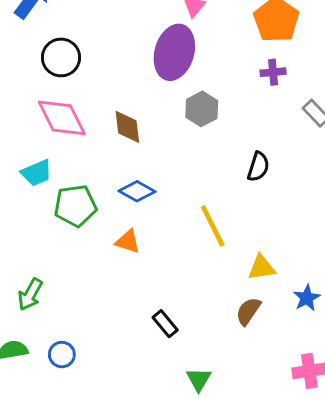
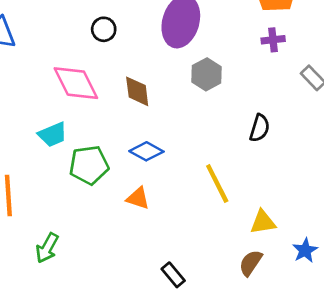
black circle: (61, 57) -> (104, 29), moved, size x0.7

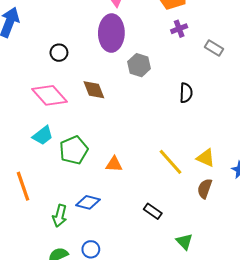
blue diamond: (146, 151) -> (88, 202), moved
yellow line: (217, 183) -> (171, 162), moved
yellow triangle: (263, 222) -> (206, 158), turned 48

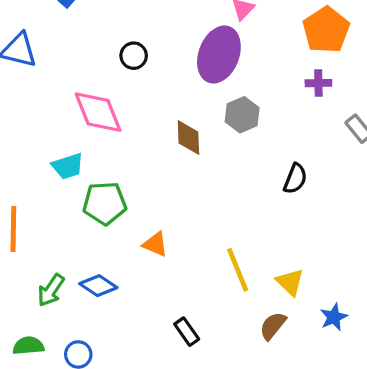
brown diamond: (94, 90) -> (188, 138), moved

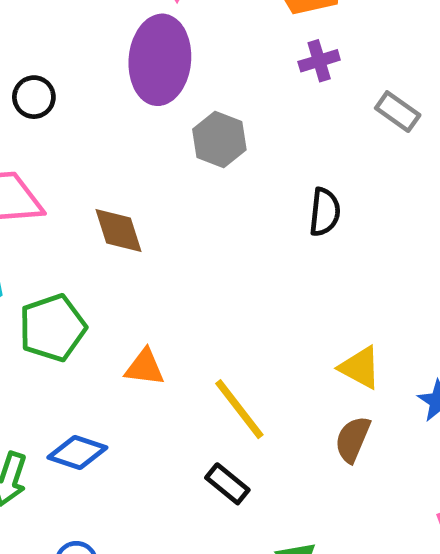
brown diamond: (188, 138) -> (118, 230), moved
yellow line: (238, 270) -> (239, 409), moved

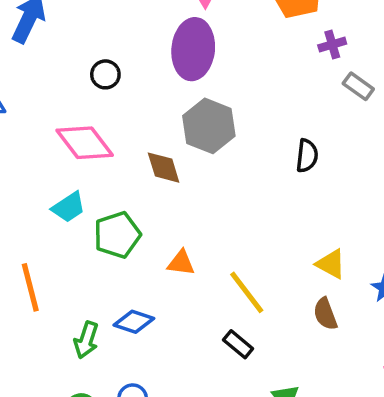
purple cross: (319, 61) -> (332, 44), moved
gray hexagon: (219, 139) -> (209, 126), moved, size x1.4
brown semicircle: (353, 439) -> (325, 314), turned -44

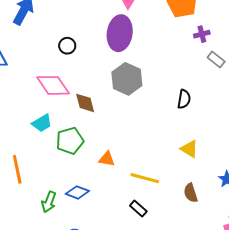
brown diamond: (164, 168) -> (85, 103), moved
yellow triangle: (331, 264) -> (189, 149), moved
yellow line: (247, 292) -> (145, 178), turned -40

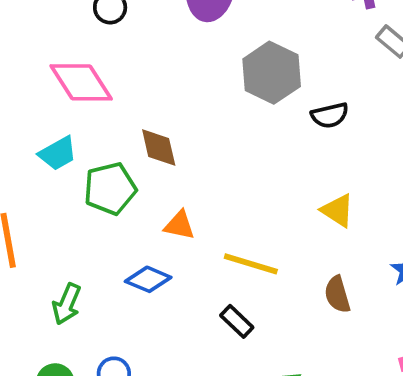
gray hexagon: (127, 79) -> (272, 73), moved
black semicircle: (184, 99) -> (330, 115), turned 66
brown diamond: (85, 103) -> (159, 148), moved
blue diamond: (77, 192) -> (148, 279), moved

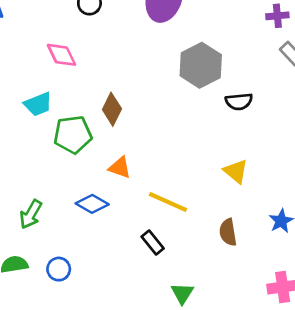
pink diamond: (81, 82) -> (62, 55), size x0.7
brown diamond: (159, 148) -> (112, 109), turned 32

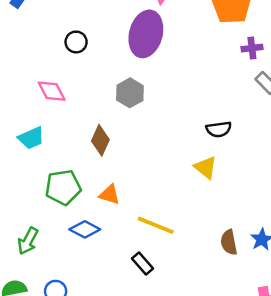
gray hexagon: (201, 65) -> (130, 93), moved, size x0.7
green pentagon: (73, 135) -> (63, 187), moved
yellow triangle: (236, 171) -> (206, 167), moved
brown semicircle: (228, 232) -> (229, 242), moved

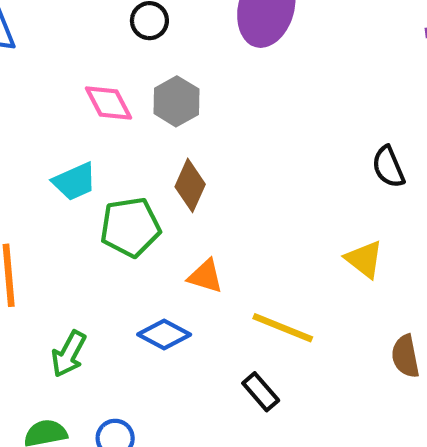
gray hexagon: (130, 93) -> (176, 101), moved
black semicircle: (219, 129) -> (388, 167), turned 75
yellow triangle: (206, 167) -> (364, 259), moved
green pentagon: (63, 187) -> (130, 227), moved

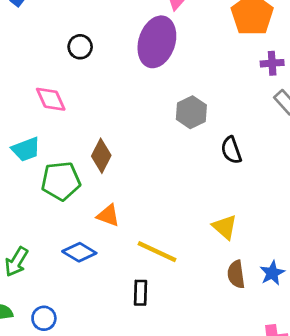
gray hexagon: (176, 101) -> (191, 112), moved
yellow triangle: (364, 259) -> (225, 227), moved
black rectangle: (261, 392) -> (140, 293), turned 40

